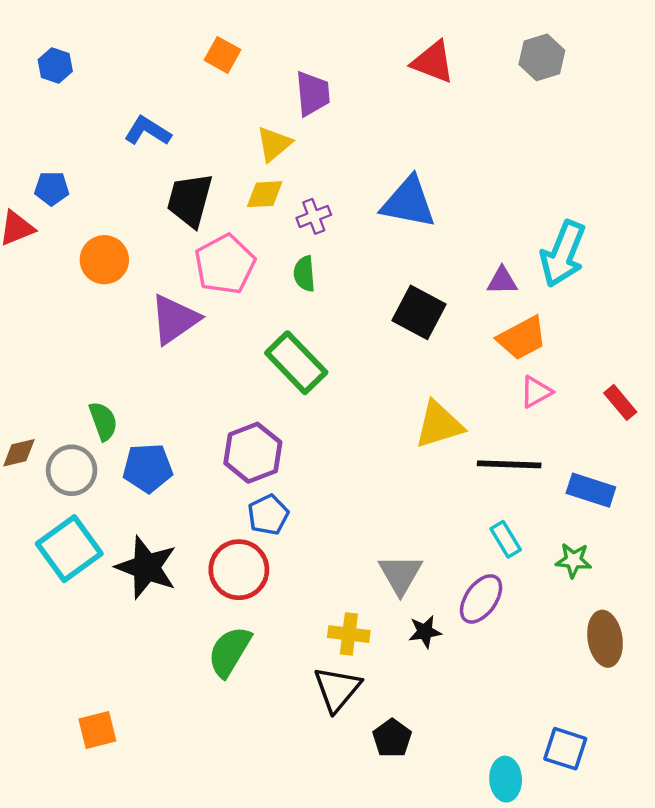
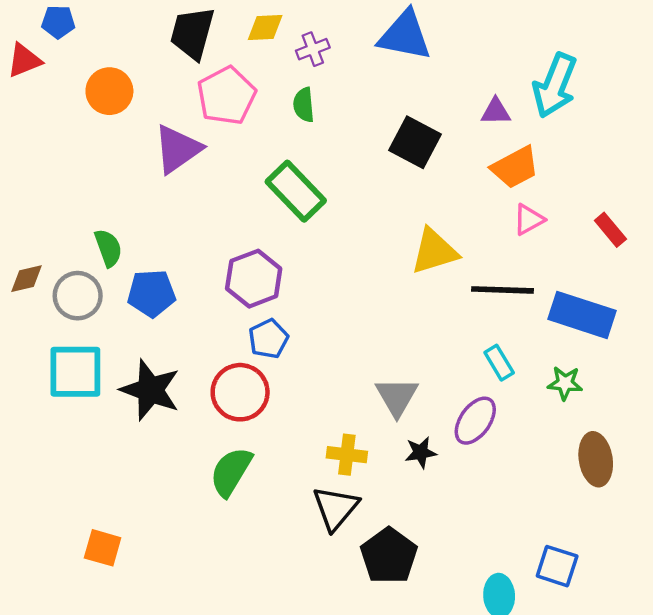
blue rectangle: (591, 490) -> (582, 315), size x1.4
cyan square: (69, 549) -> (75, 372), turned 36
orange square: (97, 730) -> (103, 548), turned 30
black pentagon: (392, 738) -> (389, 556), size x1.5

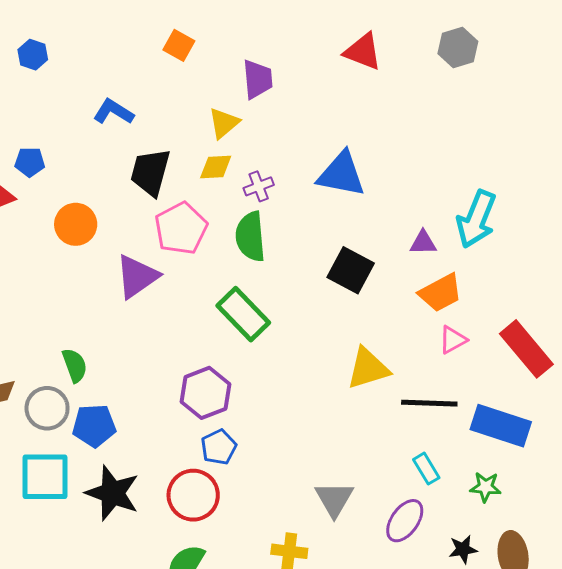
green semicircle: (304, 105) -> (250, 237), size x1.6
red rectangle: (610, 230) -> (526, 349), size x1.8
blue pentagon: (151, 293) -> (94, 426), moved
black star: (421, 452) -> (463, 549), moved

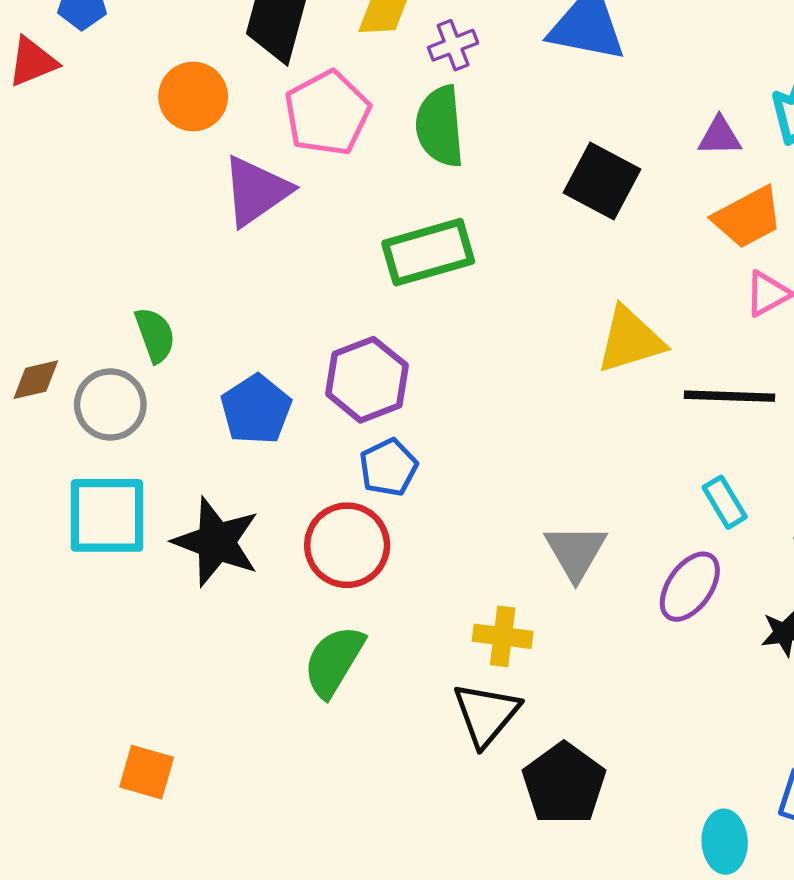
orange circle: (76, 224) -> (193, 97), moved
green rectangle: (243, 314) -> (428, 252), turned -62
blue pentagon: (94, 426) -> (256, 409), moved, turned -30

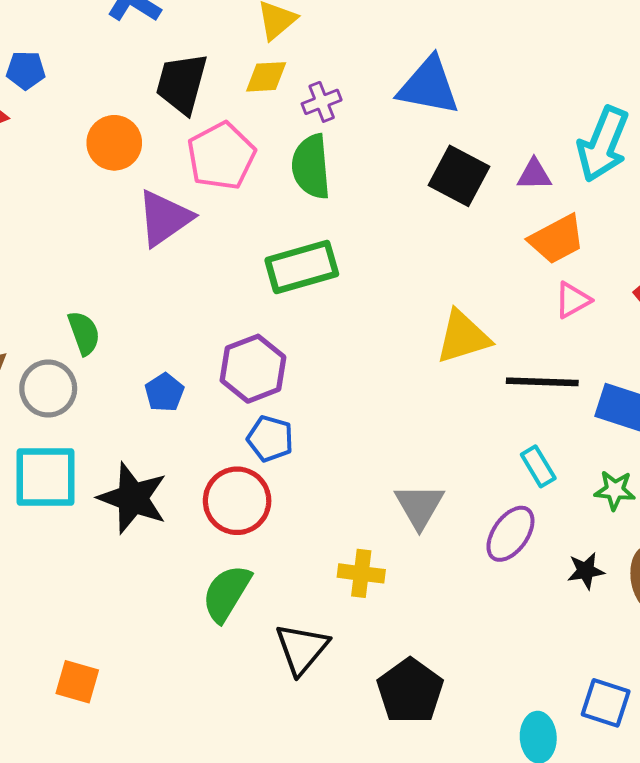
black square: (602, 181) -> (459, 176), moved
blue pentagon: (256, 409) -> (164, 392), size x0.7
blue pentagon: (388, 467) -> (270, 439), turned -30
black triangle: (486, 714) -> (302, 649), moved

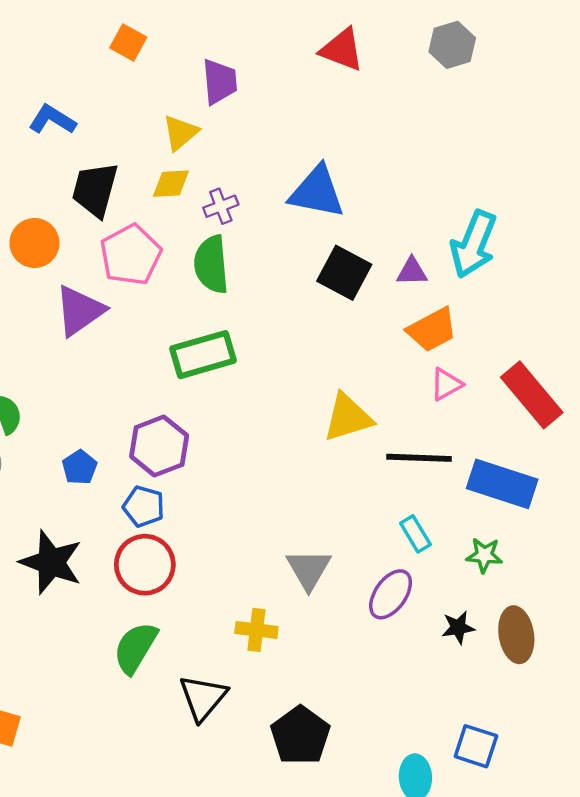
blue pentagon: (270, 439) -> (144, 506), moved

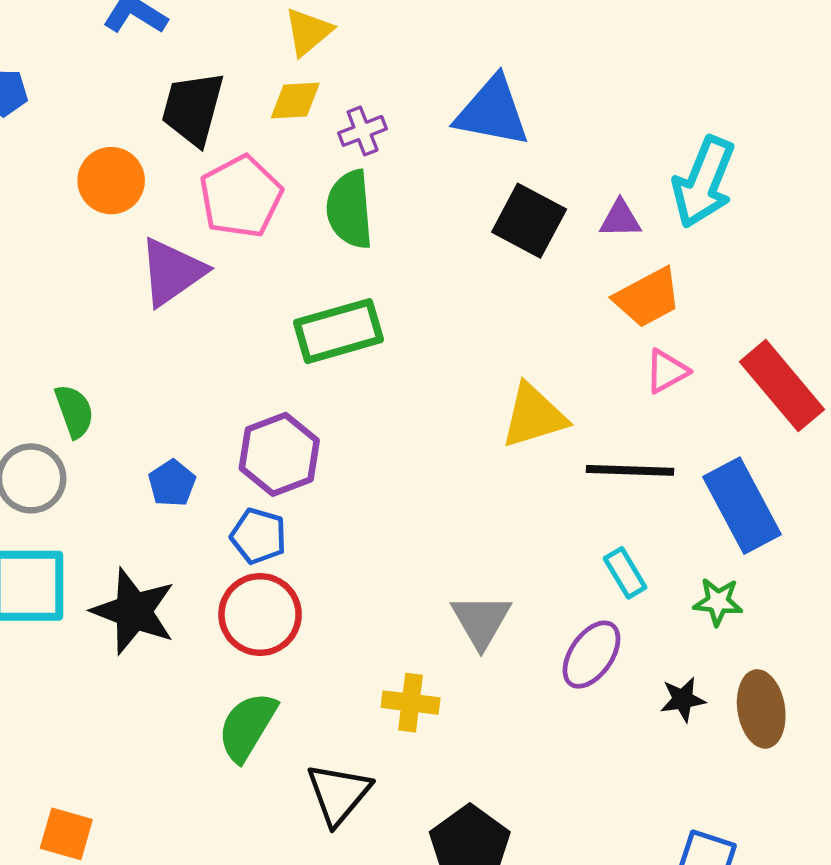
blue rectangle: (502, 484) -> (742, 506), turned 44

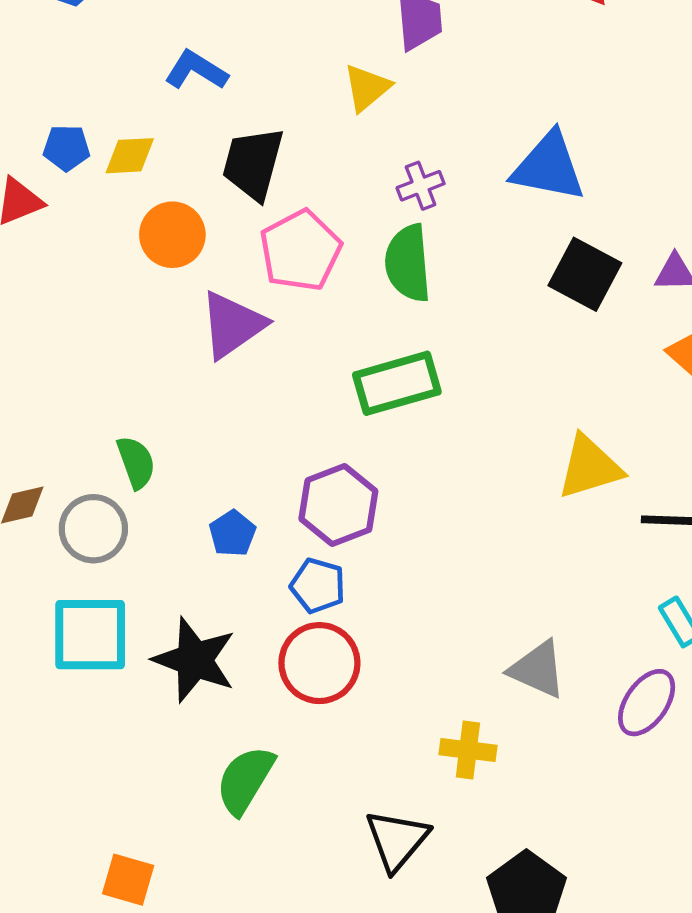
yellow diamond: (295, 101) -> (130, 156), moved
gray triangle: (481, 621) -> (538, 669), turned -36
green semicircle: (247, 727) -> (245, 780), moved

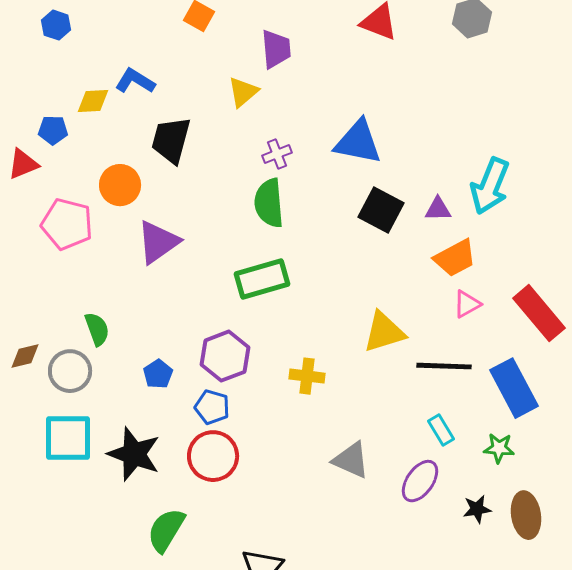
yellow diamond: (130, 156) -> (93, 101), moved
pink pentagon: (300, 251) -> (67, 224), moved, turned -30
yellow cross: (468, 750) -> (307, 376), moved

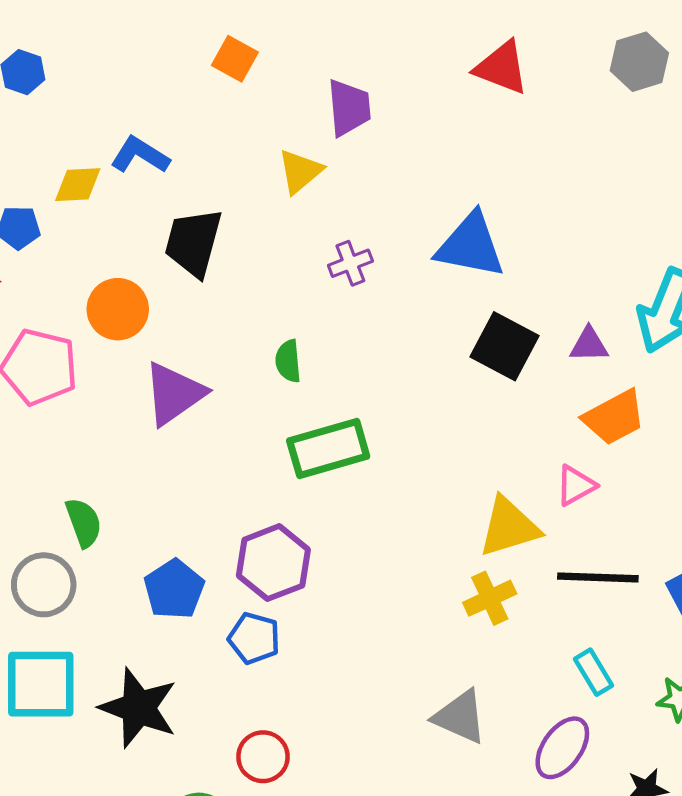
green semicircle: (269, 203) -> (288, 361), moved, size x0.6
pink triangle: (467, 304) -> (576, 486), moved
blue pentagon: (158, 374) -> (174, 589), size x1.4
yellow cross: (307, 376) -> (490, 598), moved, turned -32
red circle: (213, 456) -> (263, 757), moved, size x0.7

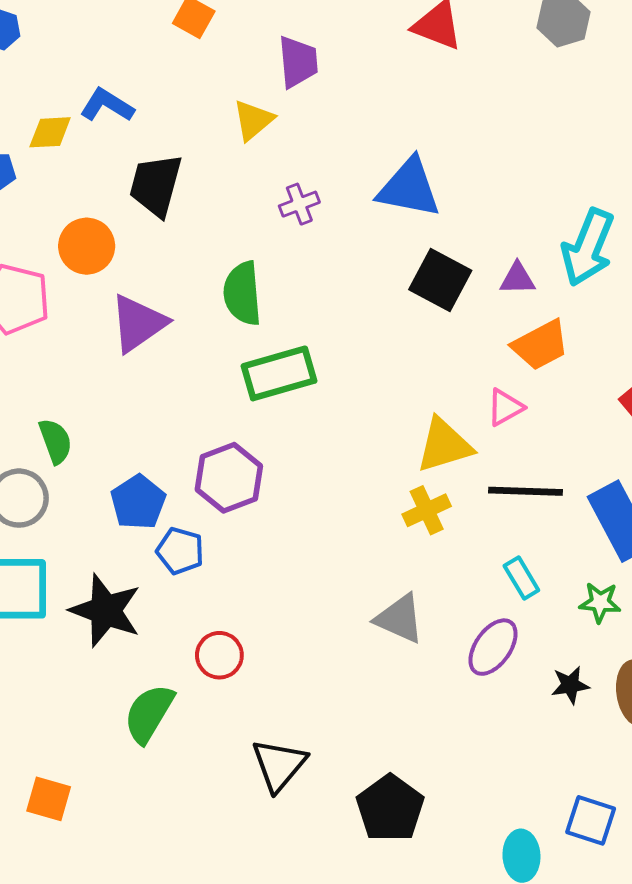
green semicircle: (288, 361) -> (242, 294), size x1.6
blue pentagon: (254, 638) -> (180, 551), moved

